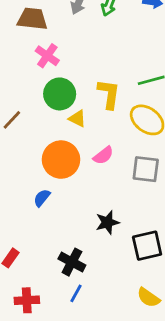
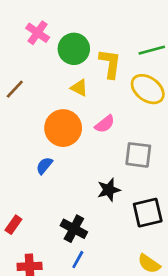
pink cross: (47, 56) -> (38, 33), moved
green circle: (60, 94) -> (74, 49), moved
gray square: (146, 169) -> (138, 155), moved

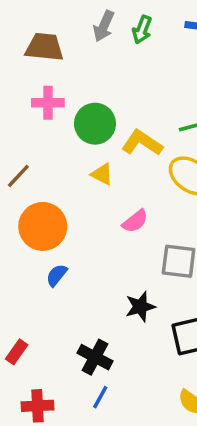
pink cross: (38, 33) -> (48, 103), turned -35
yellow L-shape: (110, 64) -> (142, 143), turned -64
orange circle: (63, 128) -> (43, 226), moved

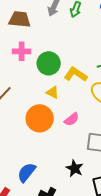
orange circle: (43, 226) -> (40, 118), moved
blue semicircle: (57, 275) -> (27, 172), moved, size x1.5
black star: (140, 307) -> (75, 168), turned -30

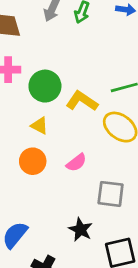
yellow triangle: (53, 92) -> (40, 126), moved
orange circle: (40, 118) -> (33, 161), size x0.7

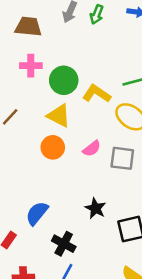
yellow triangle: (40, 126) -> (59, 116), size x1.5
gray square: (111, 194) -> (122, 158), moved

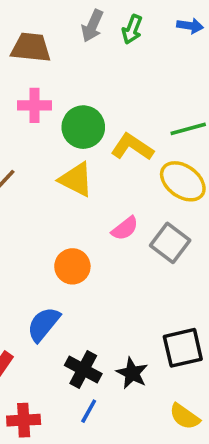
orange circle: (53, 147) -> (72, 266), moved
gray square: (122, 158) -> (170, 243), turned 30
black star: (95, 208) -> (132, 373), moved

